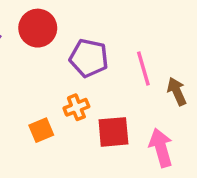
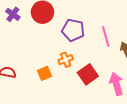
red square: (113, 132) -> (88, 74), turned -30

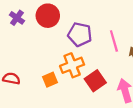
orange cross: (66, 60) -> (72, 65), size x1.5

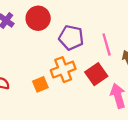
red square: (95, 81) -> (96, 74), moved

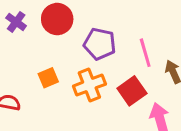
orange square: (40, 84) -> (48, 78), moved

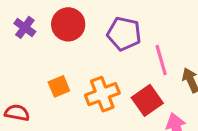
purple pentagon: (100, 44) -> (124, 34), moved

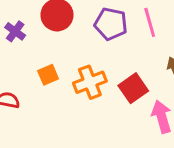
purple cross: (25, 27) -> (15, 31), moved
pink line: (161, 60) -> (150, 22), moved

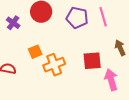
orange cross: (90, 82) -> (54, 65), moved
red square: (133, 88) -> (92, 61), turned 30

